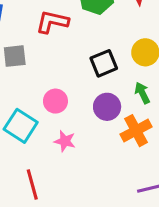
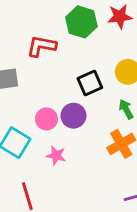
purple circle: (107, 107) -> (73, 116), moved

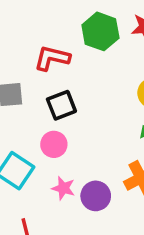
black square: (90, 83) -> (61, 105), moved
purple circle: (73, 116) -> (96, 196), moved

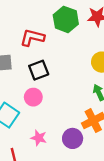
pink star: (63, 188) -> (39, 138), moved
purple circle: (96, 196) -> (73, 138), moved

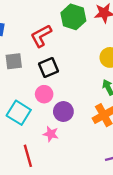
red L-shape: (32, 38) -> (41, 36), turned -40
purple circle: (73, 138) -> (63, 112), moved

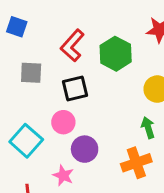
green hexagon: (73, 17) -> (116, 54), moved
red L-shape: (41, 36) -> (72, 46), turned -30

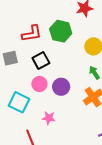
red L-shape: (72, 46) -> (32, 34), turned -125
purple circle: (85, 149) -> (61, 87), moved

